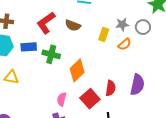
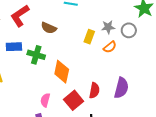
red L-shape: (46, 23) -> (20, 16), moved
brown semicircle: (73, 25) -> (49, 28), moved
orange diamond: (77, 70) -> (62, 72), turned -35

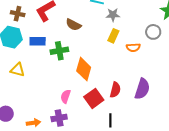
gray star: (108, 27) -> (113, 15), moved
orange semicircle: (110, 47) -> (133, 47), turned 32
green cross: (36, 55) -> (59, 51), turned -30

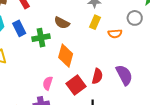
brown semicircle: (73, 25) -> (62, 23), moved
blue rectangle: (38, 41) -> (19, 28), turned 63
purple semicircle: (142, 89) -> (124, 75), turned -45

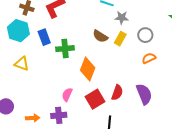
gray circle: (135, 18) -> (145, 35), moved
brown semicircle: (62, 23) -> (100, 36), moved
orange semicircle: (115, 34) -> (149, 58), moved, turned 152

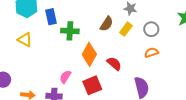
brown semicircle: (100, 36) -> (107, 24), turned -98
red semicircle: (117, 93) -> (114, 64), moved, turned -77

